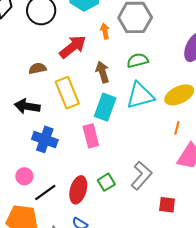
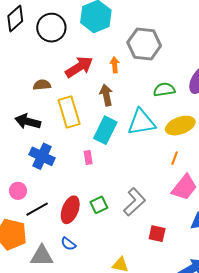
orange arrow: (105, 31) -> (115, 65), moved
green semicircle: (138, 60) -> (164, 90), moved
pink rectangle: (91, 136) -> (88, 157), size x0.6

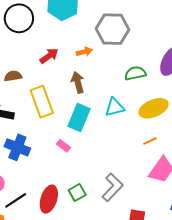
orange arrow: (115, 65) -> (84, 52), turned 84
red arrow: (79, 67) -> (49, 56), size x0.7
cyan triangle: (141, 122) -> (115, 107), size x0.7
pink rectangle: (88, 157) -> (64, 146), turned -40
orange line: (175, 158) -> (150, 141), turned 48

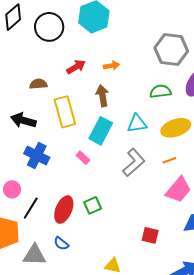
gray hexagon: (113, 29) -> (171, 49), moved
gray L-shape: (113, 187) -> (134, 162), moved
black line: (16, 200) -> (31, 208), turned -30

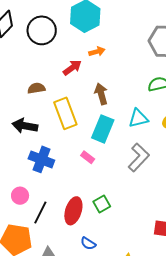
orange arrow: (111, 66) -> (97, 52), moved
blue semicircle: (61, 244) -> (88, 243), moved

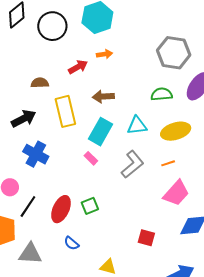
brown arrow: (101, 94) -> (103, 97), turned -85
black arrow: (25, 126) -> (24, 119), turned 135
pink rectangle: (88, 157) -> (91, 158), moved

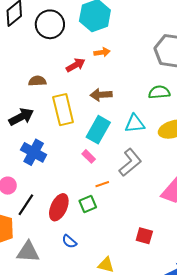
orange line: (168, 163) -> (102, 184), moved

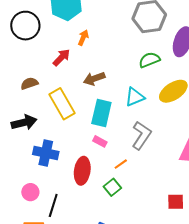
orange arrow: (102, 52) -> (83, 38), turned -42
black arrow: (21, 117) -> (24, 122), turned 30
red ellipse: (59, 207) -> (82, 171), moved

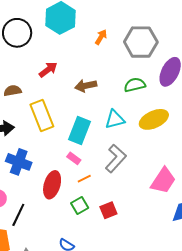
orange arrow: (83, 38) -> (101, 37), moved
brown arrow: (94, 79) -> (86, 86), moved
orange line: (121, 164) -> (84, 179), moved
red square: (176, 202) -> (108, 210), moved, turned -30

